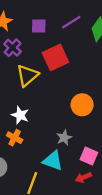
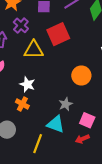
yellow triangle: (27, 76) -> (34, 50), turned 40

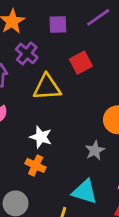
red square: (58, 34) -> (81, 63), size x0.7
gray star: (66, 104) -> (95, 150), moved

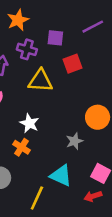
purple square: (58, 25) -> (55, 38), moved
purple cross: (27, 53) -> (27, 49), turned -30

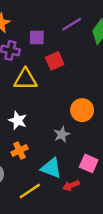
orange cross: (22, 147) -> (19, 151), moved, turned 35
red arrow: (93, 196) -> (71, 186), moved
yellow line: (37, 198) -> (30, 191), turned 35

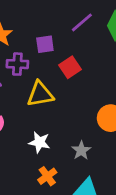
gray star: (62, 134) -> (81, 150), moved

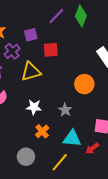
purple cross: (17, 64) -> (12, 51), turned -35
red square: (70, 67) -> (51, 50), turned 35

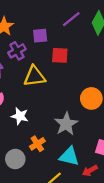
white star: (34, 107) -> (20, 116), moved
gray star: (65, 110) -> (66, 124), size x1.5
gray circle: (26, 157) -> (15, 159), moved

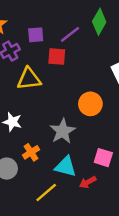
purple line: (71, 19) -> (70, 34), moved

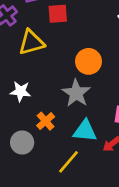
orange circle: (90, 104) -> (89, 61), moved

